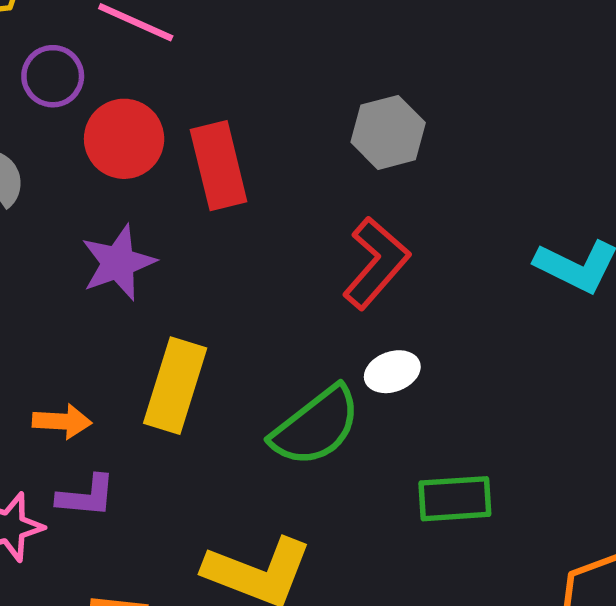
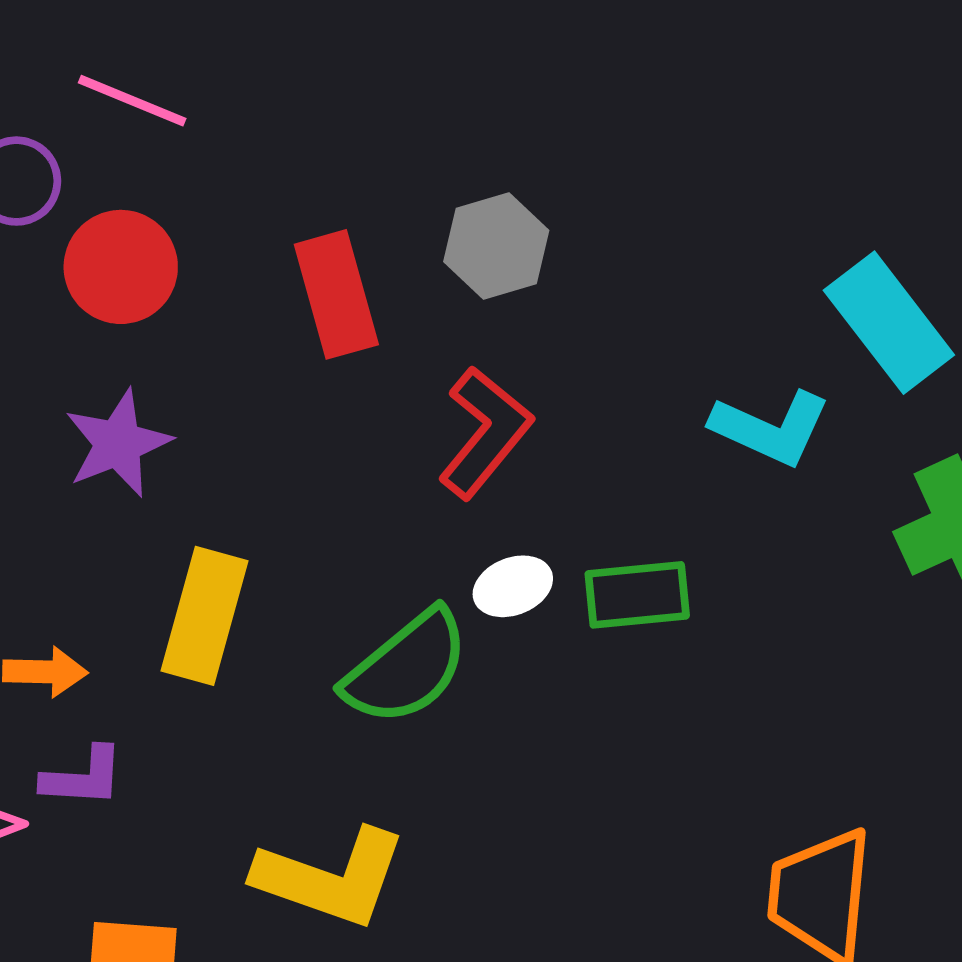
red rectangle: (219, 166) -> (336, 294), moved
green rectangle: (455, 499) -> (637, 595), moved

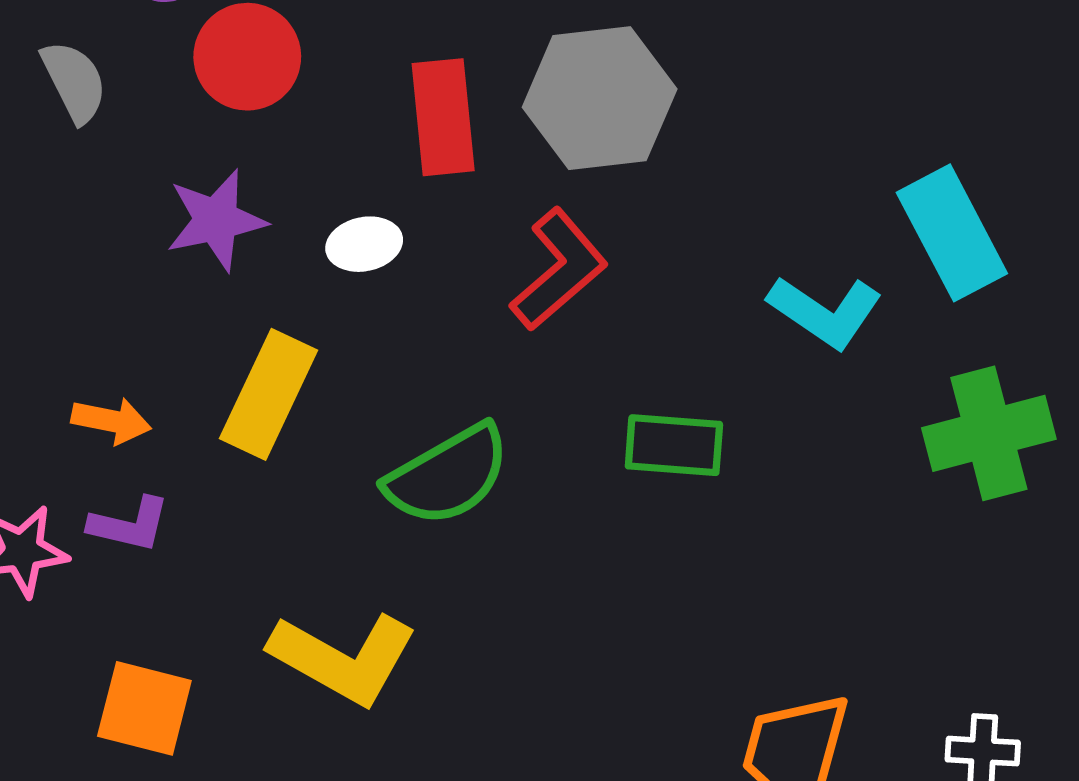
gray hexagon: (496, 246) -> (600, 98), size x1.5
white ellipse: (513, 586) -> (364, 244), moved

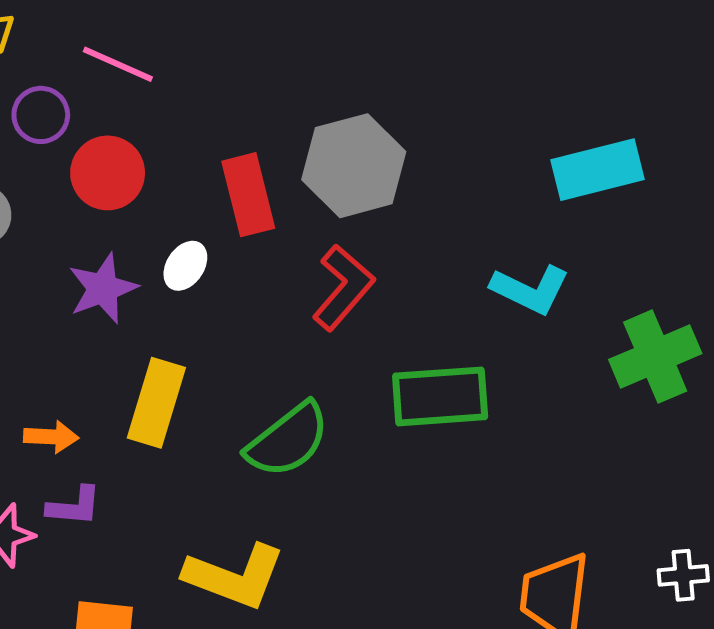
cyan rectangle: (952, 233) -> (598, 170), moved, turned -68
white ellipse: (364, 244) -> (185, 266), moved, turned -36
green rectangle: (674, 445) -> (440, 396), size x1.4

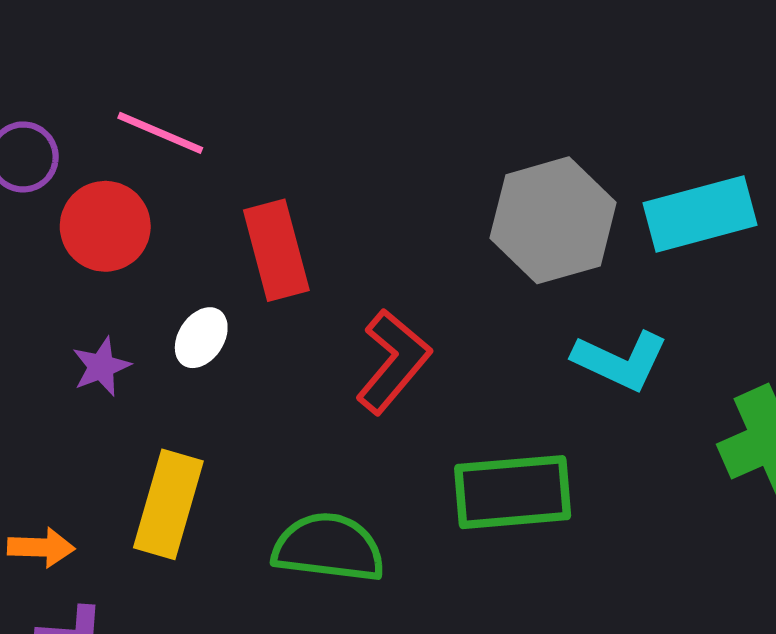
pink line: (118, 64) -> (160, 133), moved
gray hexagon: (354, 166) -> (553, 220), moved
purple star: (103, 288) -> (101, 367), size x0.7
green semicircle: (288, 440) -> (329, 548), turned -134

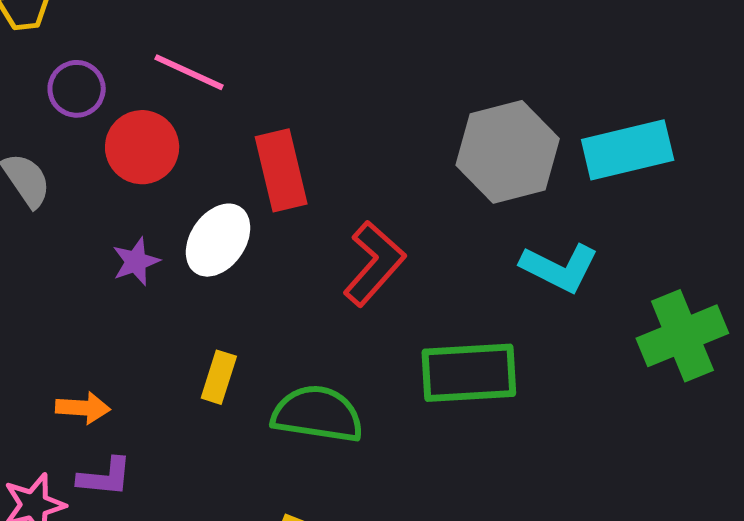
white ellipse: (201, 338) -> (218, 240), size x1.5
yellow rectangle: (168, 504) -> (219, 377), moved, size x0.6

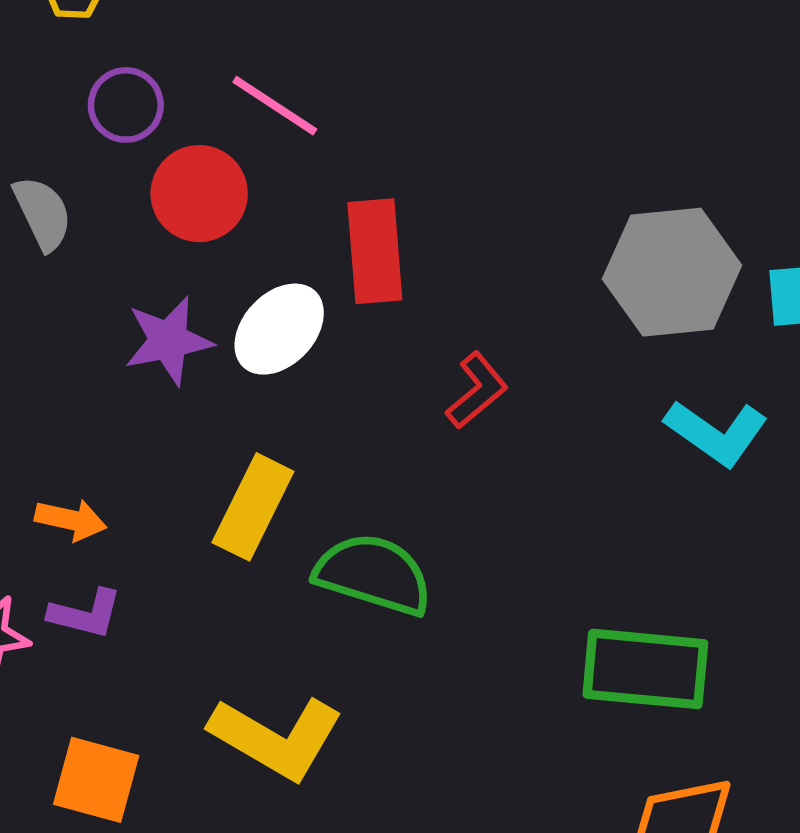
purple star: (136, 262) -> (168, 341), size x1.4
red L-shape: (374, 264) -> (477, 390), size x0.7
green rectangle: (469, 373) -> (645, 669), moved
yellow rectangle: (219, 377) -> (253, 507), size x1.5

